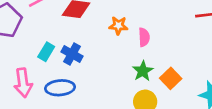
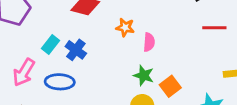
green star: (143, 71) -> (144, 75), turned -30
pink arrow: (23, 83) -> (24, 72), turned 32

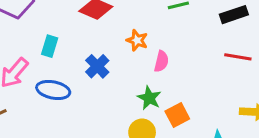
cyan rectangle: (50, 44) -> (50, 46), turned -30
blue cross: (76, 50) -> (97, 66), moved

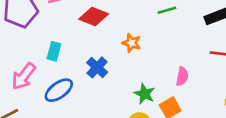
pink semicircle: (161, 61) -> (182, 76), moved
blue ellipse: (53, 90) -> (59, 90), turned -44

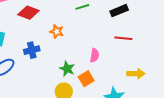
blue cross: (97, 67) -> (32, 50), turned 35

